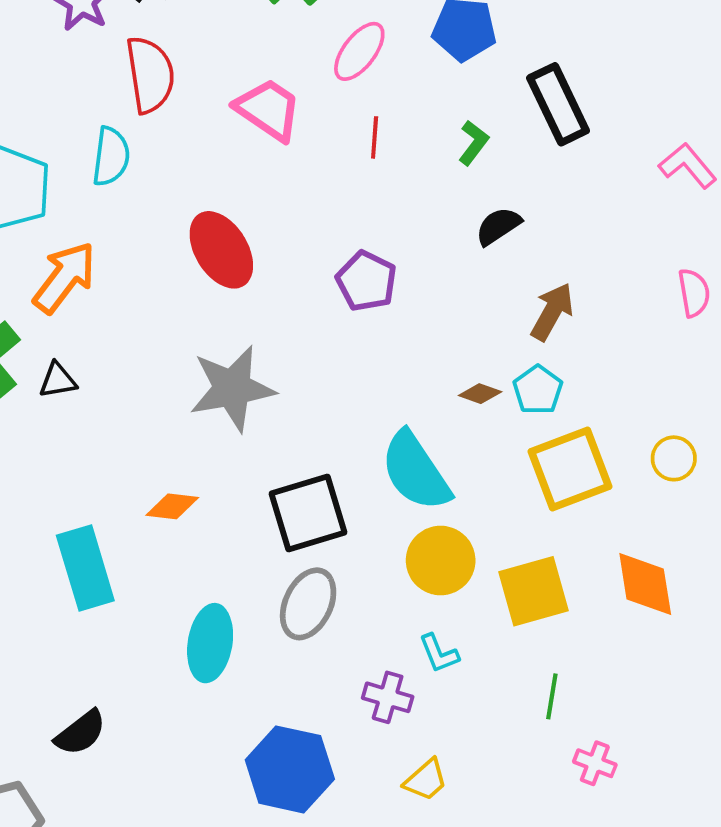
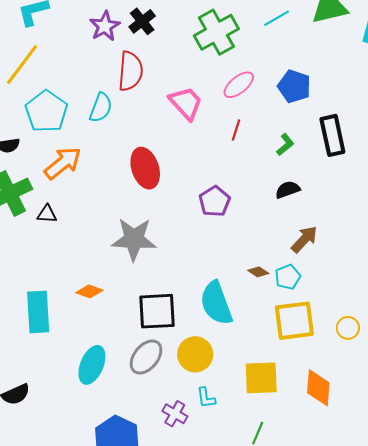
yellow circle: (441, 561) -> (195, 354), moved

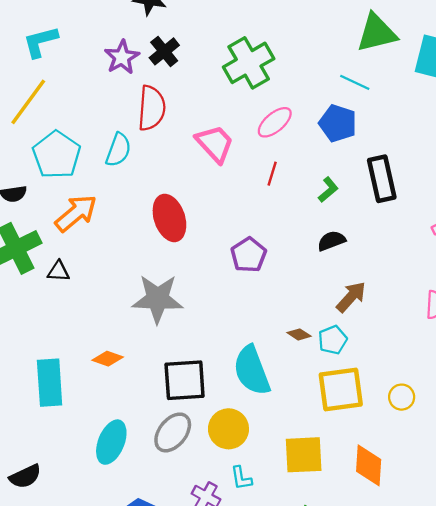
cyan line: (277, 18) -> (355, 82), moved, turned 56

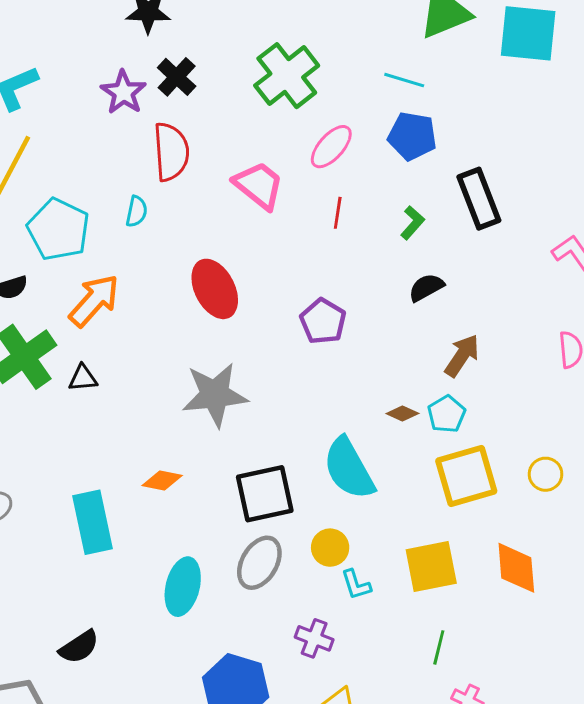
cyan line: (355, 82) -> (404, 80), moved
cyan semicircle: (118, 150) -> (137, 211), size x0.7
yellow circle: (228, 429) -> (330, 548), size x0.7
cyan L-shape: (241, 478) -> (356, 585), moved

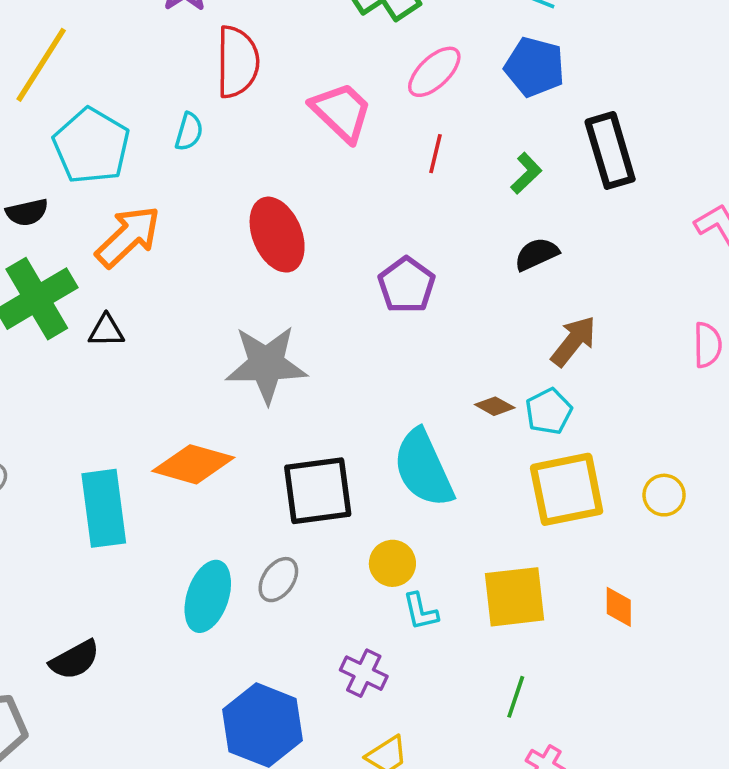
orange diamond: (162, 481) -> (193, 464), size x1.6
gray ellipse: (259, 563) -> (278, 580), moved, size x0.7
orange diamond: (516, 568) -> (619, 607), size x0.6

